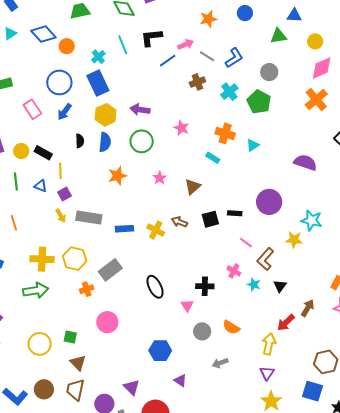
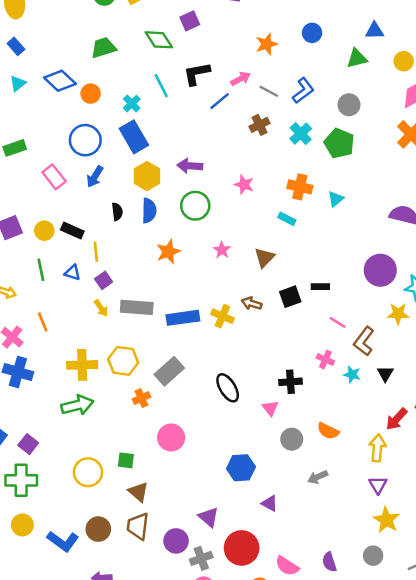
purple circle: (269, 202) -> (380, 270), moved
blue rectangle: (124, 229) -> (183, 318), size x1.4

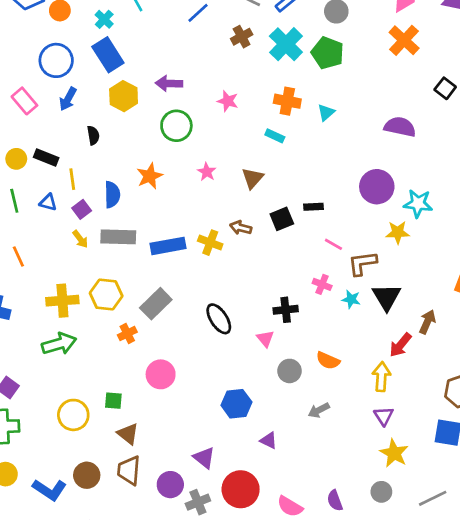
cyan cross: (301, 134) -> (286, 44), size x1.4
blue semicircle: (149, 211) -> (112, 195), moved
brown L-shape: (364, 341) -> (362, 263), turned 48
black triangle: (385, 374) -> (387, 297), size x1.6

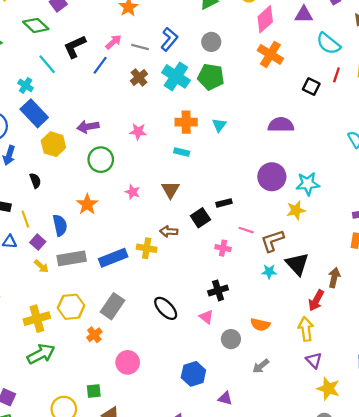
pink cross: (322, 284) -> (223, 248), moved

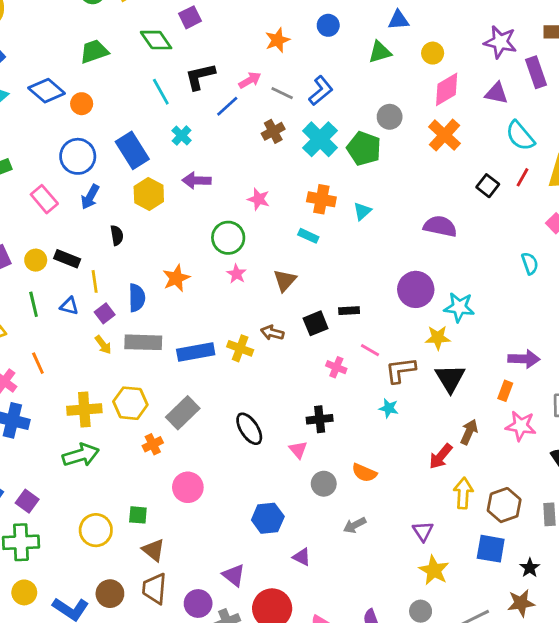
gray circle: (211, 42) -> (390, 117), moved
cyan cross: (26, 85) -> (182, 136), moved
green circle: (101, 160) -> (228, 238), moved
black triangle: (297, 264) -> (450, 378), moved
yellow arrow: (306, 329) -> (463, 493), moved

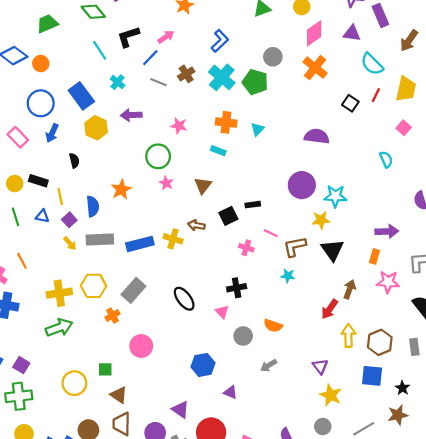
gray line: (282, 93) -> (158, 82), moved

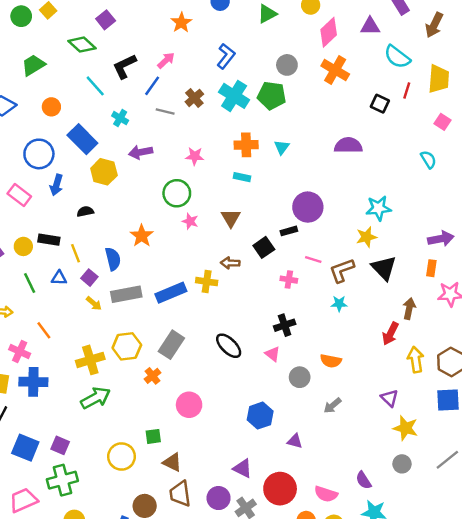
orange circle: (41, 64) -> (51, 107), moved
black semicircle: (74, 161) -> (85, 211), turned -80
purple circle: (302, 185) -> (308, 207), moved

